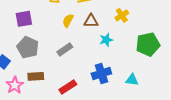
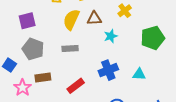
yellow semicircle: (68, 21) -> (71, 20), size x1.5
gray rectangle: (65, 49) -> (70, 49), turned 35

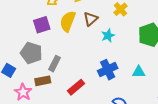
brown triangle: (94, 18) -> (91, 19), turned -35
purple square: (27, 21) -> (42, 25), moved
gray rectangle: (70, 49) -> (54, 64), moved, turned -56

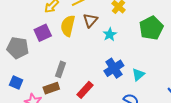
gray pentagon: (31, 53) -> (18, 48), moved
cyan triangle: (139, 72) -> (138, 75), moved, turned -32

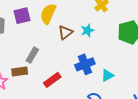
brown triangle: (90, 20) -> (65, 32), moved

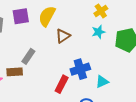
cyan star: (87, 30) -> (99, 32), moved
red rectangle: (52, 80) -> (62, 84), moved, turned -30

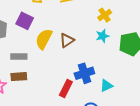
purple square: (21, 16) -> (25, 21), turned 36
yellow semicircle: (47, 16) -> (44, 39), moved
gray rectangle: (28, 56) -> (19, 56), moved, turned 56

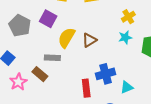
gray rectangle: (19, 56) -> (52, 58), moved
brown rectangle: (19, 77) -> (40, 74), turned 42
red rectangle: (66, 88) -> (86, 88), turned -36

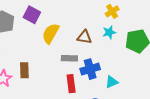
brown triangle: (89, 40) -> (84, 37), moved, turned 42
gray rectangle: (52, 58) -> (69, 58), moved
brown rectangle: (40, 74) -> (24, 70), turned 49

